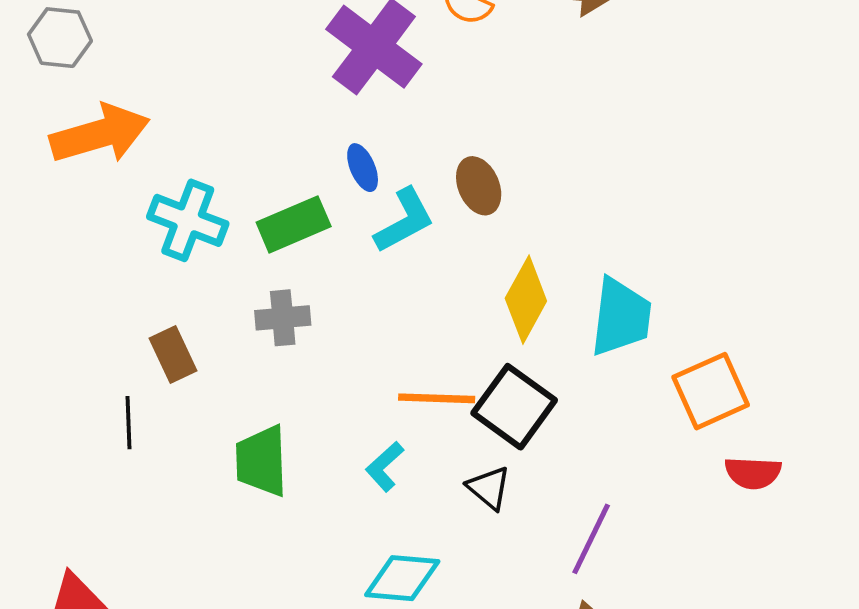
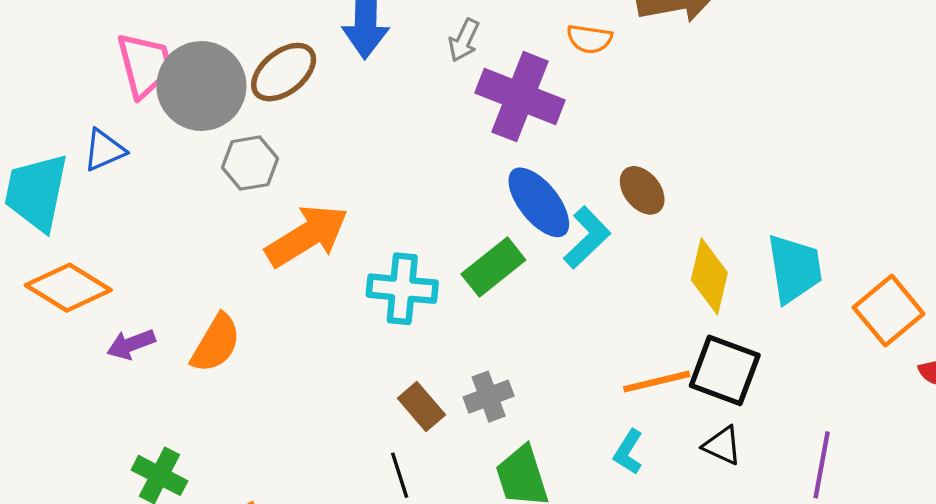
blue ellipse: (363, 168) -> (539, 202), size x1.8
gray cross: (283, 318) -> (489, 397), moved

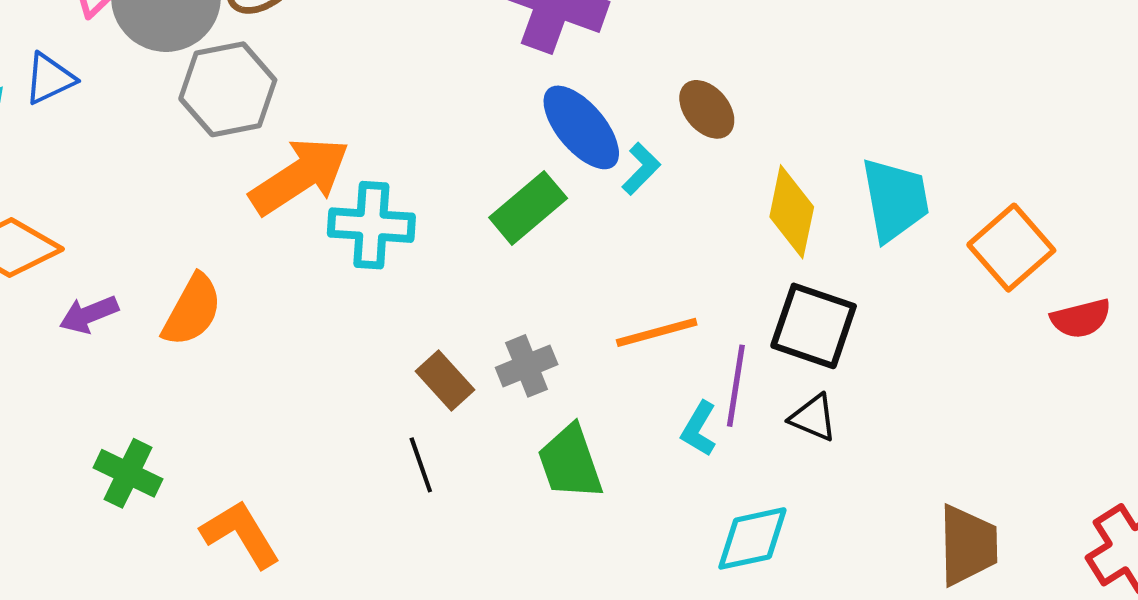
gray hexagon: (250, 163) -> (228, 89), size x1.4
cyan L-shape: (587, 238) -> (641, 169), size x0.7
cyan cross: (402, 289) -> (371, 225), moved
orange line: (657, 382) -> (657, 332), moved
purple line: (822, 465) -> (736, 386), moved

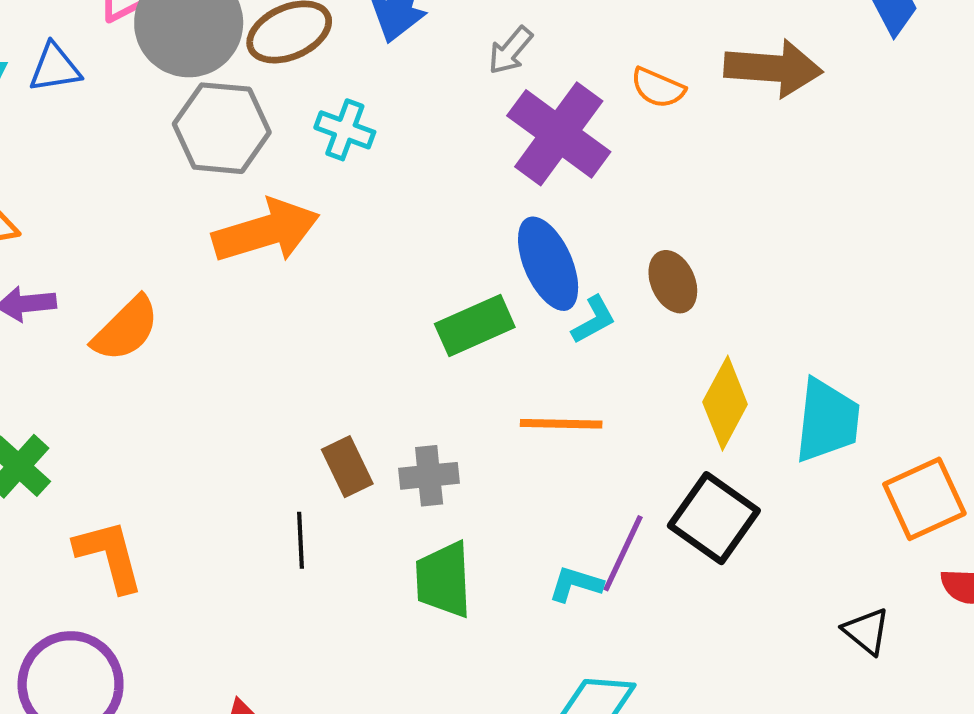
cyan cross: (371, 225) -> (345, 130), moved, size x0.7
orange line: (657, 332) -> (561, 424), moved
black triangle: (813, 418) -> (866, 631), moved
cyan L-shape: (699, 429) -> (576, 584), turned 60

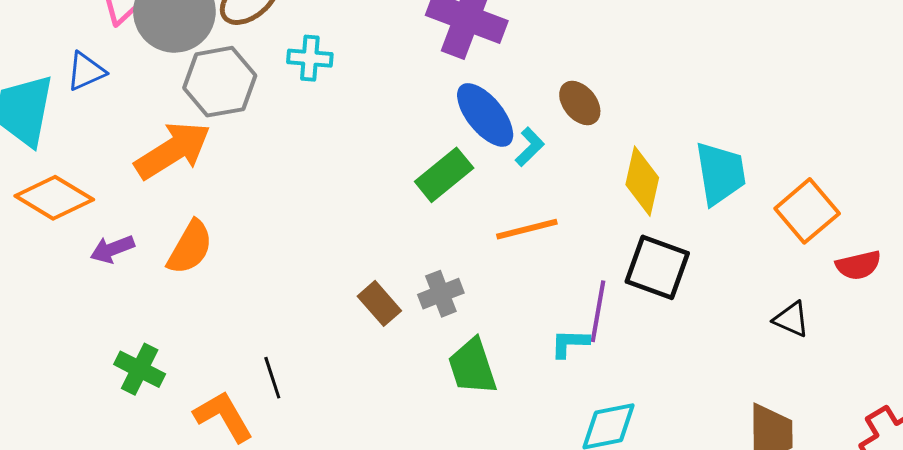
orange arrow: (266, 231) -> (173, 150), moved
black line: (300, 540) -> (272, 378), moved

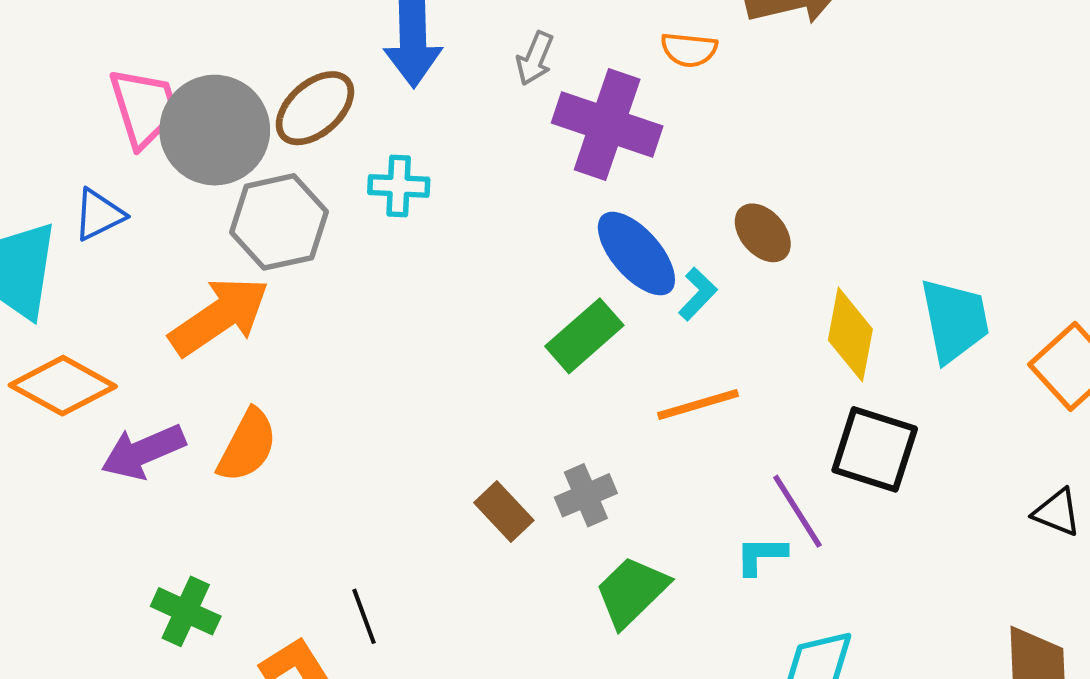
purple arrow: (112, 249) -> (143, 452), size x1.4
purple line: (598, 311) -> (797, 511), turned -40
green trapezoid: (472, 367) -> (632, 592), turned 66

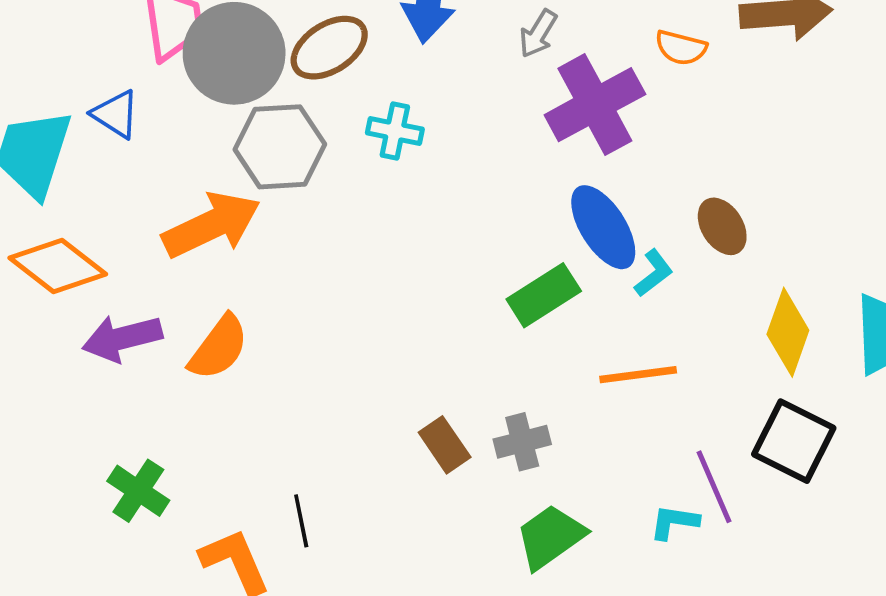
purple cross: (607, 125) -> (595, 105), turned 34
blue triangle: (99, 215) -> (116, 114), turned 50

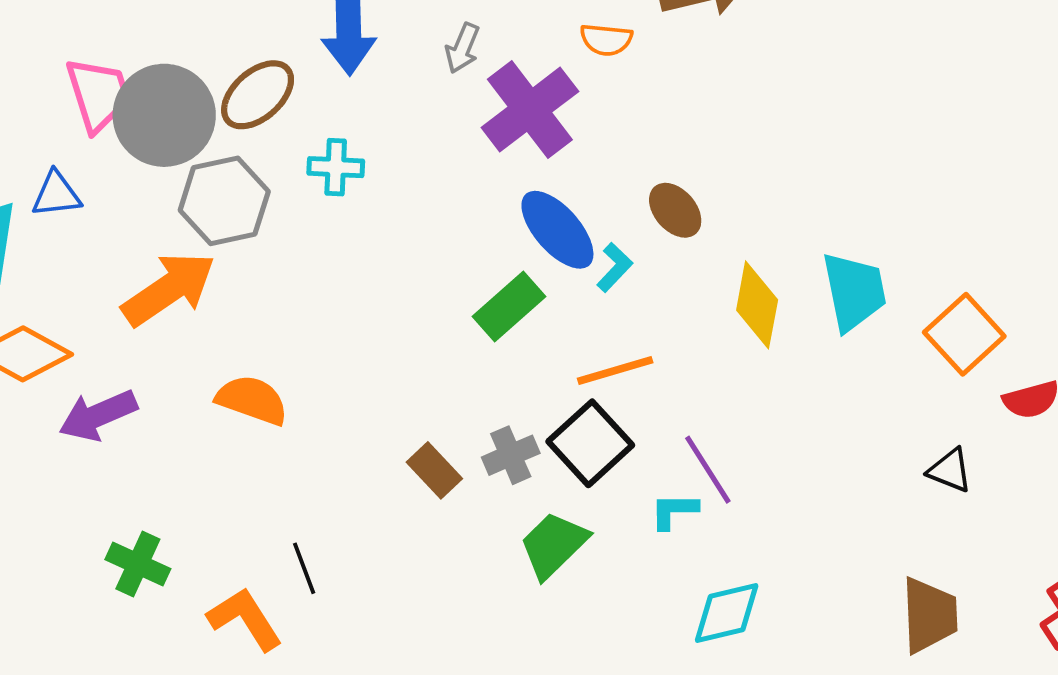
blue triangle: (116, 114) -> (56, 194), turned -30
orange semicircle: (219, 348) -> (252, 400), moved, turned -98
black square: (794, 441) -> (590, 443), moved, turned 30

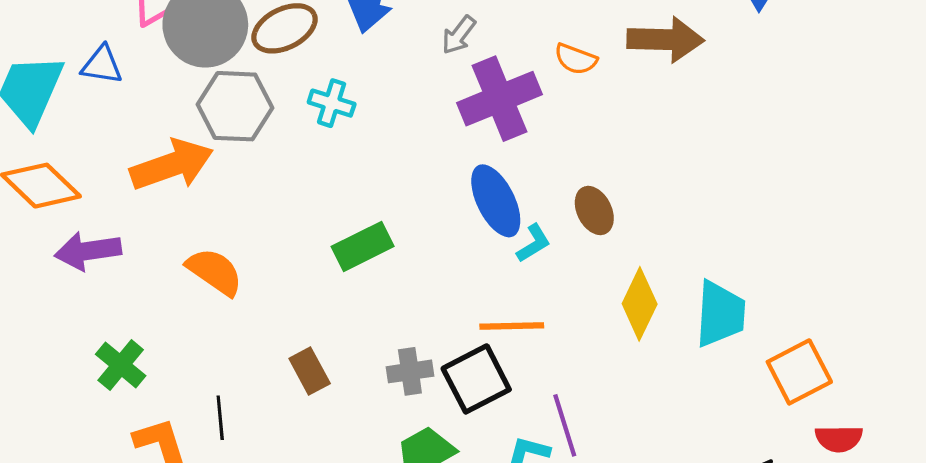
green rectangle: (509, 307) -> (363, 246), moved
brown rectangle: (434, 470) -> (310, 371), moved
green cross: (138, 564) -> (121, 365), moved

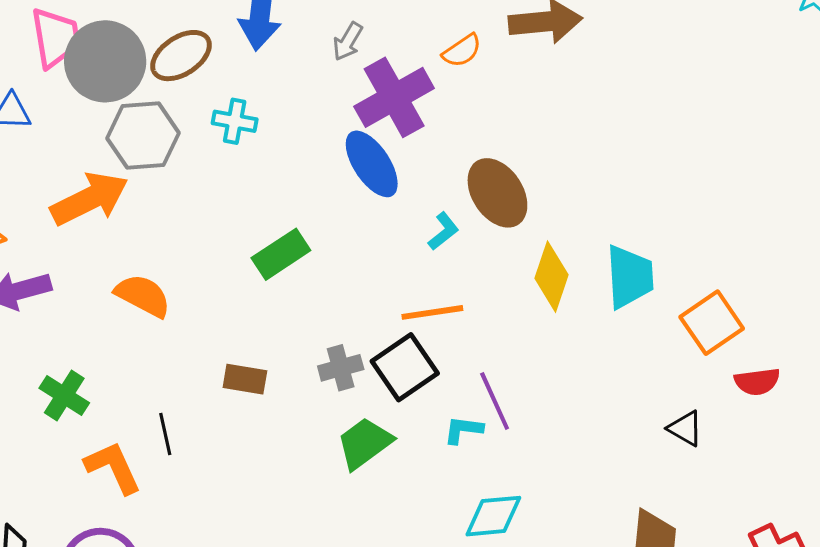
orange semicircle: (576, 59) -> (462, 51), turned -48
blue ellipse: (496, 201) -> (372, 164), moved
brown ellipse: (594, 210) -> (497, 193), size x1.5
brown rectangle: (310, 371) -> (245, 379), turned -45

